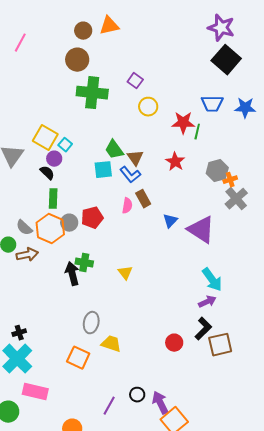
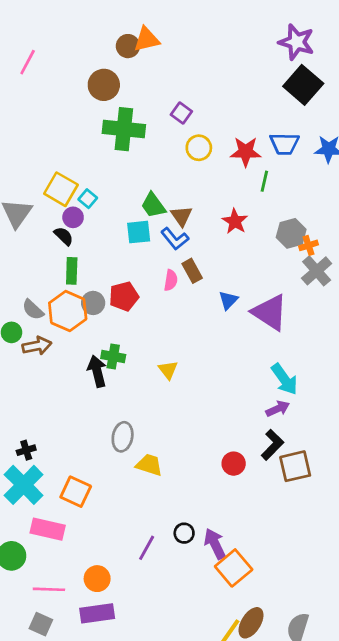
brown circle: (83, 31) -> (128, 46), moved
red star: (183, 123) -> (246, 152), moved
orange square: (78, 358) -> (76, 492), moved

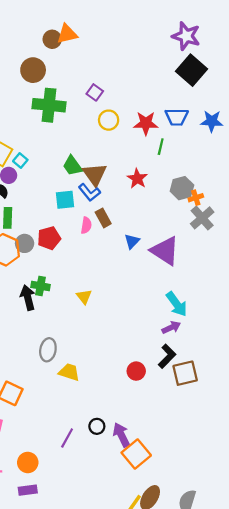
brown triangle: (181, 216) -> (95, 174), size x1.4
cyan square: (139, 232) -> (65, 200), moved
purple rectangle: (97, 613) -> (28, 490), size x0.7

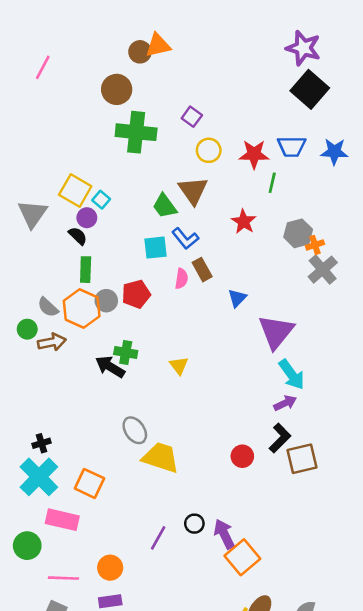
brown triangle: (95, 174) -> (193, 191), moved
purple triangle: (165, 251) -> (276, 332), moved, turned 36
black arrow: (28, 298) -> (110, 367), turned -45
gray ellipse: (48, 350) -> (135, 430), turned -45
yellow trapezoid: (69, 372) -> (161, 457), size x1.4

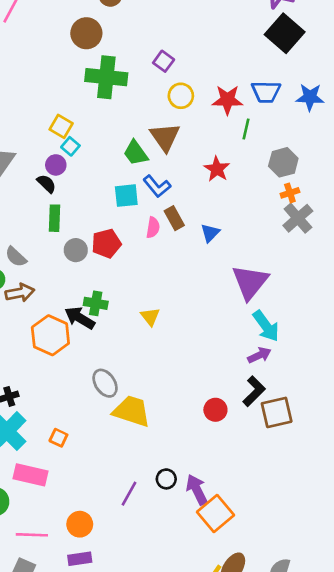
yellow square: (75, 191) -> (61, 126), moved, size x0.7
gray hexagon: (298, 233) -> (283, 162), moved
blue triangle: (237, 298) -> (210, 233), moved
orange hexagon: (82, 308) -> (50, 335), moved
orange square: (89, 483) -> (58, 438), size x0.6

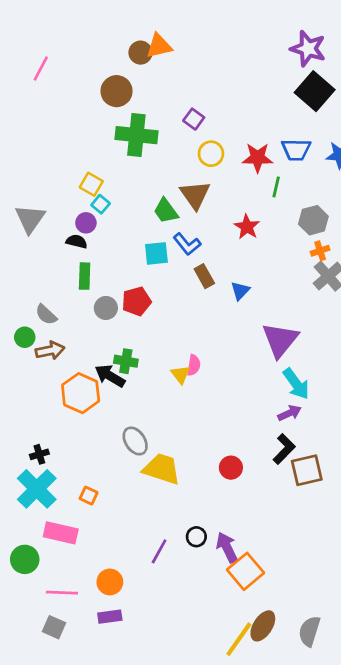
black semicircle: (46, 184) -> (77, 241), turned -30
pink semicircle: (153, 227) -> (194, 365), moved
red circle: (215, 410) -> (231, 468), moved

